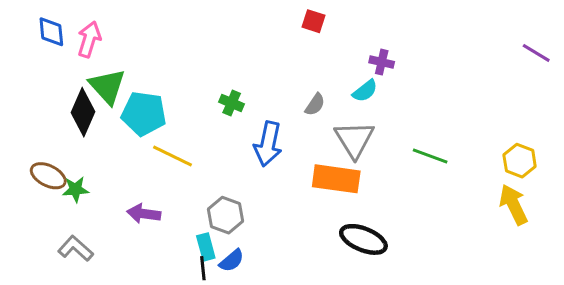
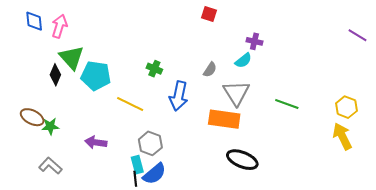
black diamond: (83, 112) -> (55, 75), size x0.7
yellow line: (173, 156) -> (130, 104), moved
blue semicircle: (232, 261) -> (154, 174), size x1.4

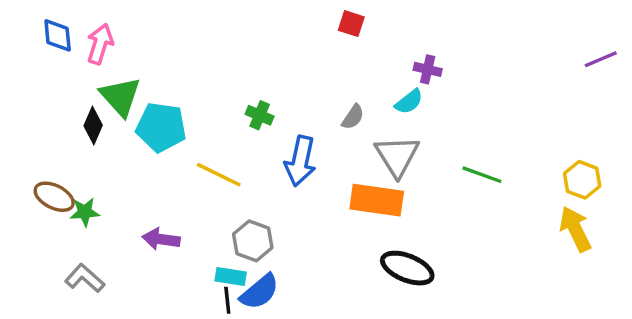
purple line: (358, 35) -> (601, 59), turned -54
cyan rectangle: (137, 165) -> (231, 277), turned -66

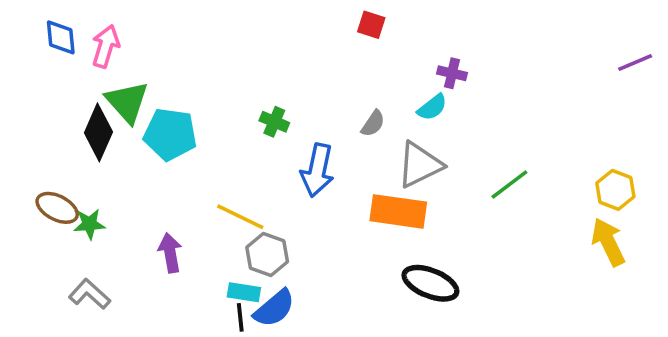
black diamond: (93, 125) -> (98, 132), size x1.4
gray triangle: (397, 156) -> (420, 165), turned 36
yellow line: (219, 175) -> (240, 217), moved
green line: (482, 175) -> (509, 185), turned -57
purple arrow: (161, 239) -> (170, 253), turned 72

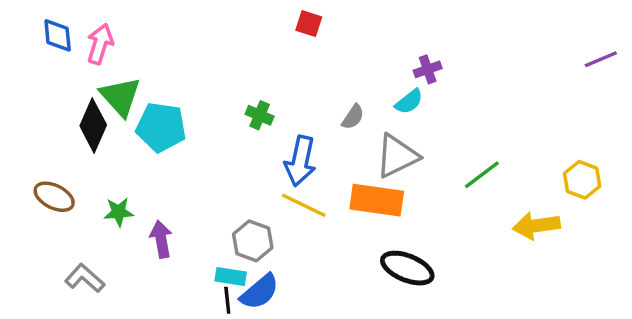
red square: (371, 25) -> (309, 24), moved
purple cross: (452, 73) -> (428, 69), turned -32
yellow line: (240, 217) -> (304, 205), moved
green star: (89, 224) -> (119, 212), moved
yellow arrow: (608, 242) -> (536, 226), moved, turned -72

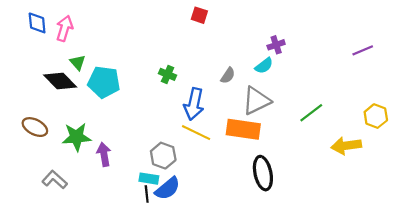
purple line: (601, 59) -> (363, 50), moved
green triangle: (120, 97) -> (78, 62), size x0.6
black diamond: (93, 125) -> (60, 81), turned -68
green star: (119, 212) -> (77, 137), size x1.5
black ellipse: (407, 268) -> (263, 173), turned 56

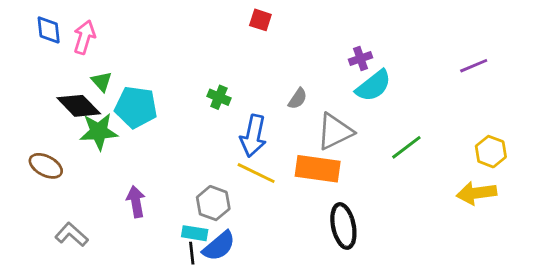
cyan semicircle: (264, 66) -> (373, 86), moved, size x1.5
green star: (77, 137) -> (99, 132), moved
yellow arrow: (346, 146) -> (476, 193), moved

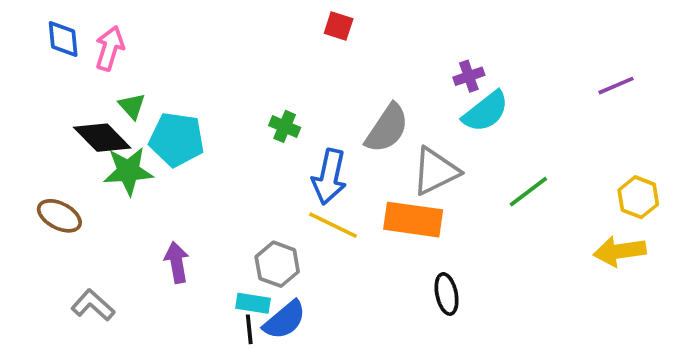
gray semicircle: (298, 99) -> (387, 128), size x1.8
black ellipse: (343, 226) -> (447, 294), size x0.7

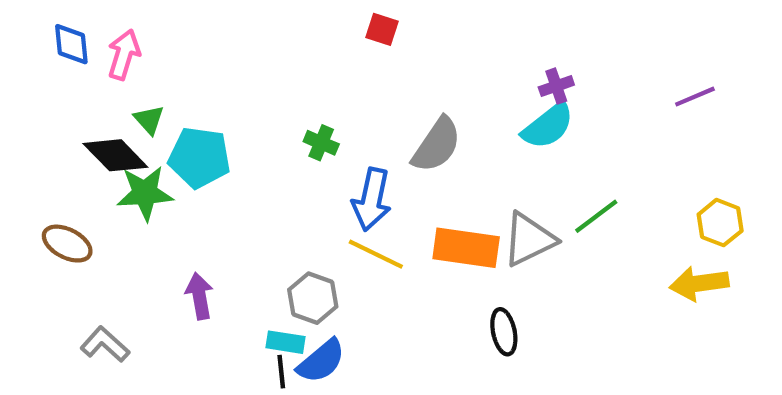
purple cross: (469, 76) -> (556, 86), moved
gray triangle: (435, 171) -> (529, 239), moved

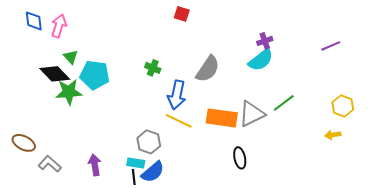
brown ellipse: (67, 244) -> (24, 143), moved
yellow arrow: (699, 283) -> (333, 135), size x0.6
purple arrow: (199, 296) -> (95, 165), moved

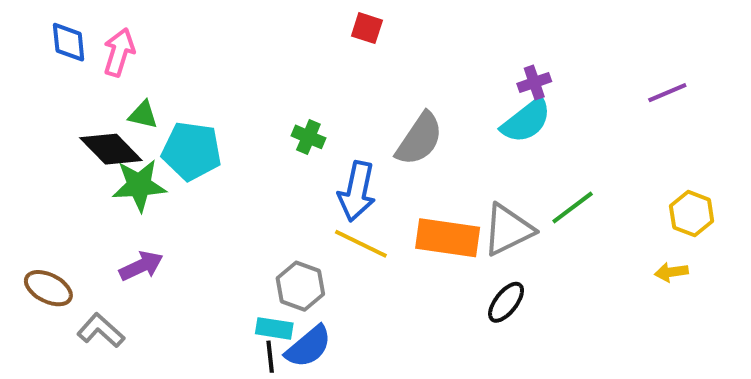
green triangle: (71, 57) -> (143, 115), turned -35
black ellipse: (240, 158) -> (506, 302), moved, turned 50
purple arrow: (95, 165) -> (141, 266), moved, turned 75

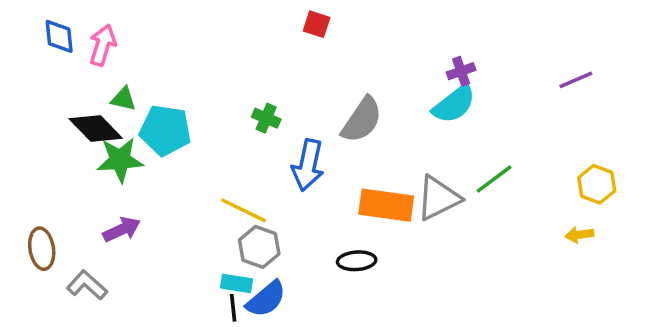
yellow line: (361, 244) -> (244, 210), moved
brown ellipse: (48, 288) -> (42, 249), turned 54
black ellipse: (506, 302) -> (357, 261), moved, turned 48

